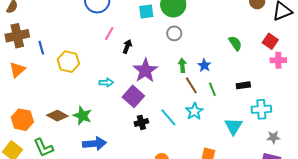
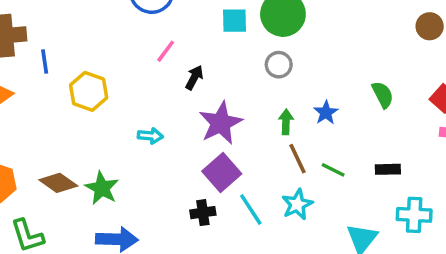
blue star: (204, 65) -> (326, 113), moved
green line: (212, 89) -> (333, 170), turned -48
purple square: (133, 96) -> (222, 172), moved

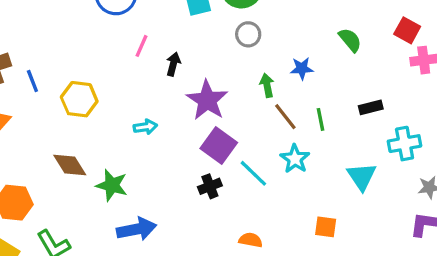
blue star: (326, 113) -> (302, 68), turned -30
green line: (333, 170) -> (321, 119), turned 65
brown diamond: (58, 183) -> (70, 165), moved, turned 36

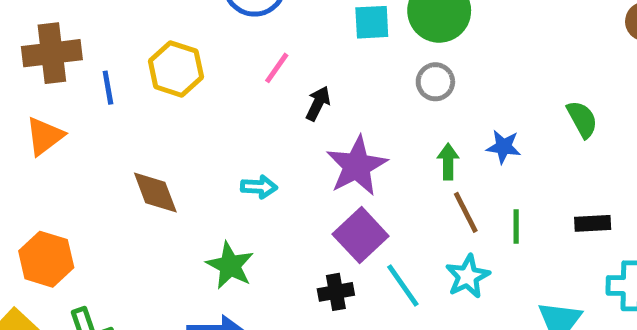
yellow hexagon: (79, 99) -> (176, 69), moved
brown diamond: (70, 165) -> (155, 193), moved
green star: (112, 185) -> (230, 265), moved

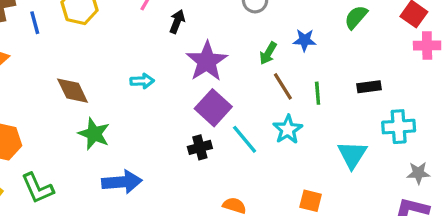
green semicircle: (582, 119) -> (356, 17), turned -105
green arrow: (448, 162) -> (268, 53), turned -145
green star: (230, 265) -> (94, 134), moved

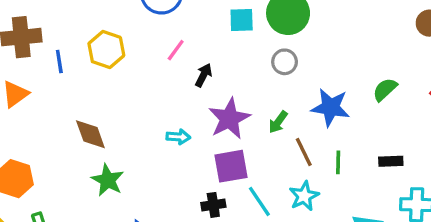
blue star: (305, 40) -> (330, 107), size x1.6
green arrow: (268, 53) -> (278, 122), moved
cyan arrow: (142, 81) -> (178, 137), moved
purple square: (213, 108) -> (231, 166), turned 32

